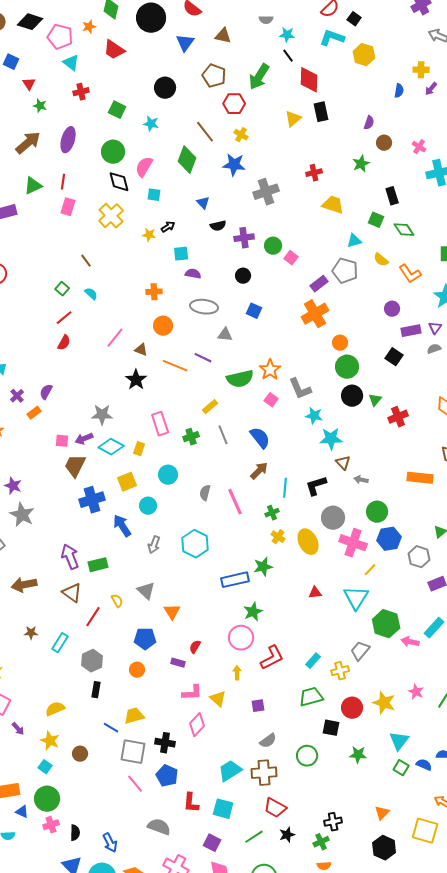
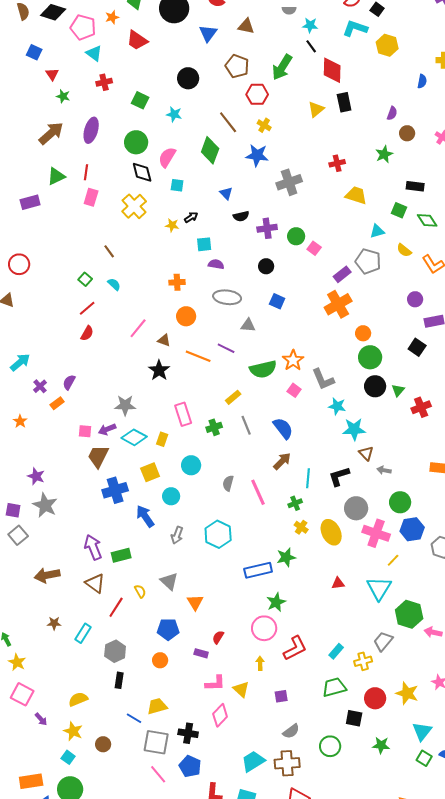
black rectangle: (392, 196) -> (415, 186), turned -66

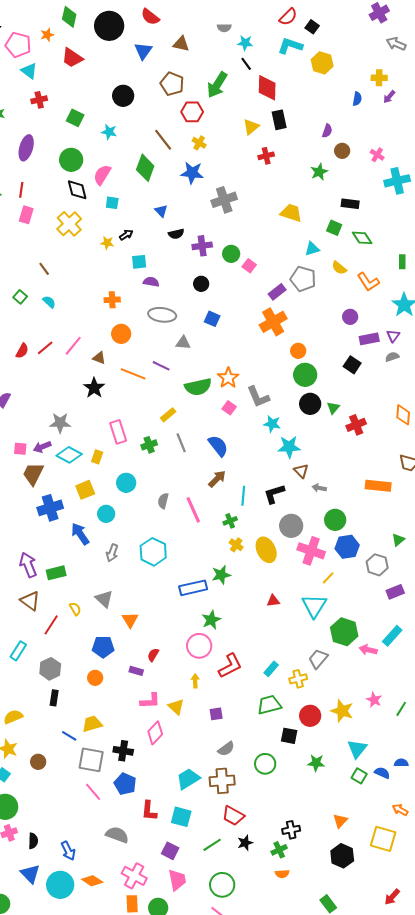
red cross: (337, 163) -> (266, 156), moved
red line: (87, 308) -> (45, 348), moved

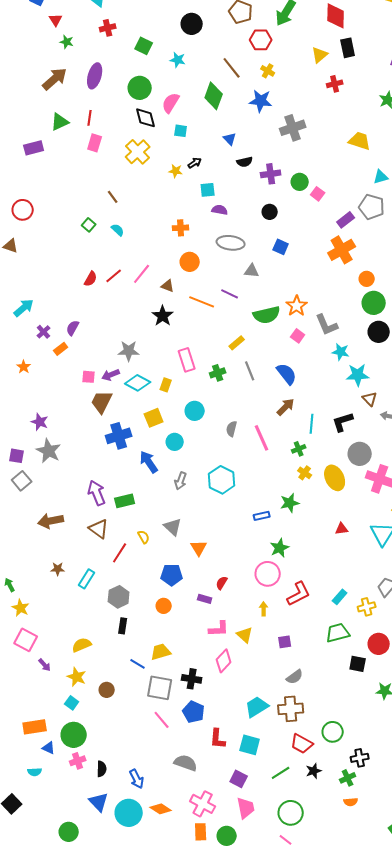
blue rectangle: (193, 588) -> (262, 516), size x0.6
green circle: (265, 764) -> (333, 732), moved

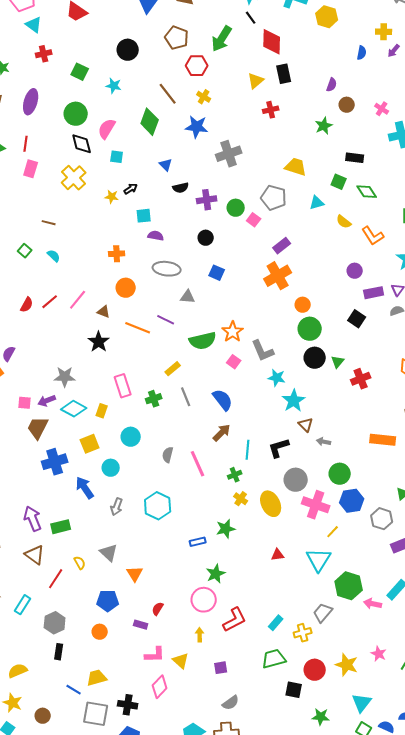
brown line: (113, 197) -> (49, 223), turned -40
gray pentagon: (372, 207) -> (274, 198), moved
cyan star: (358, 375) -> (294, 401), turned -30

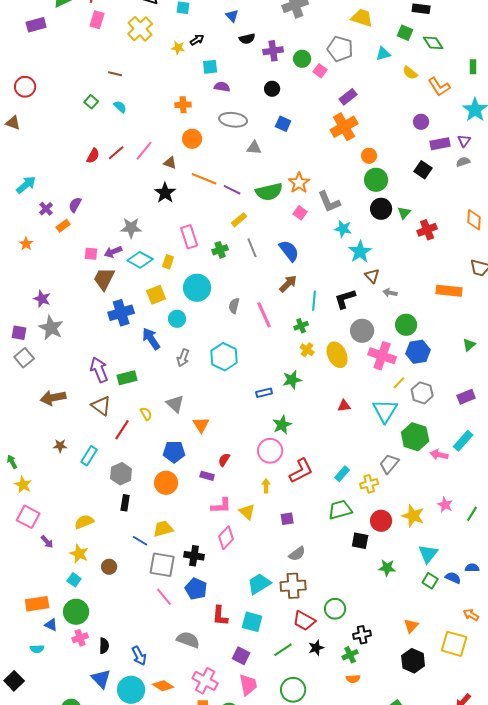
purple line: (166, 320) -> (232, 190), moved
cyan circle: (131, 437) -> (197, 288), size x1.4
gray hexagon: (382, 519) -> (422, 393), moved
orange circle: (100, 632) -> (166, 483), size x1.5

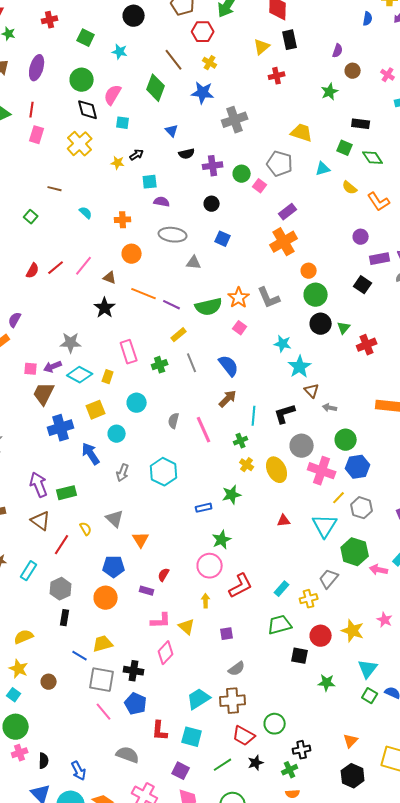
cyan semicircle: (120, 107) -> (86, 213), moved
gray L-shape: (329, 202) -> (269, 298), moved
cyan circle: (197, 288) -> (137, 403), size x0.7

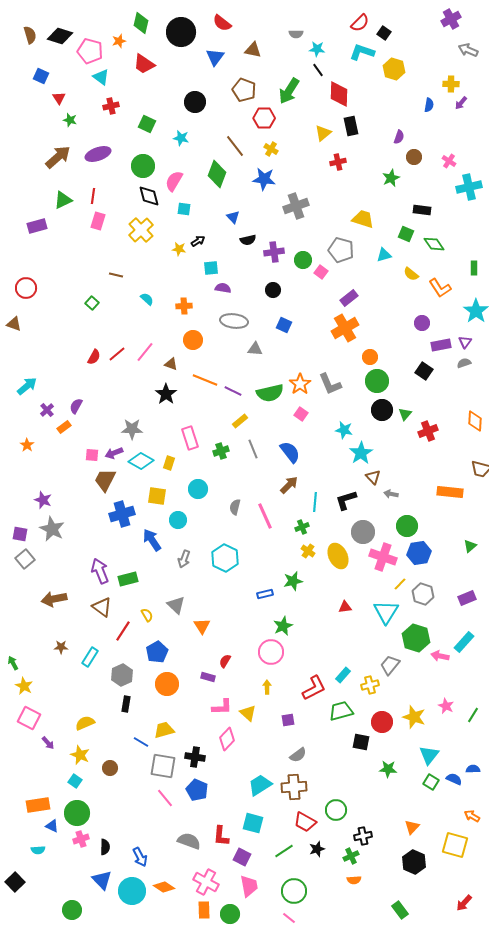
purple ellipse: (37, 68) -> (98, 154), turned 55
yellow square: (96, 410) -> (157, 496), turned 30
blue pentagon: (114, 567) -> (157, 652), moved, turned -30
red L-shape: (241, 586) -> (314, 688), moved
red L-shape: (160, 731) -> (221, 836), moved

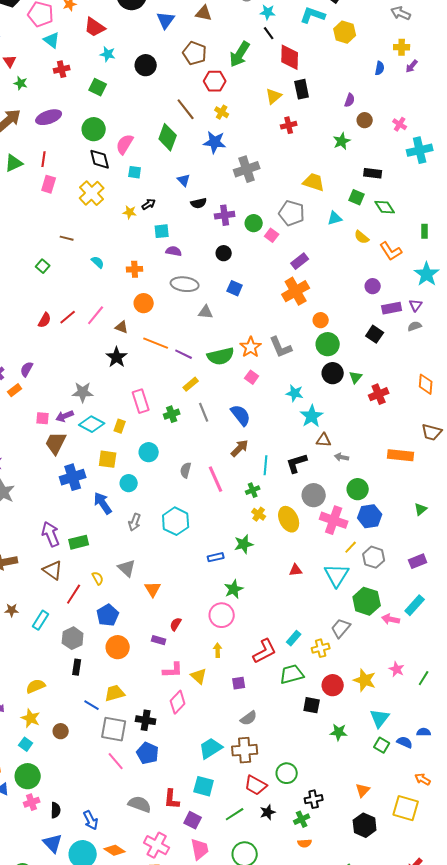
gray arrow: (468, 50) -> (401, 13), moved
cyan star: (181, 138) -> (108, 54), moved
brown triangle: (373, 477) -> (324, 440), turned -42

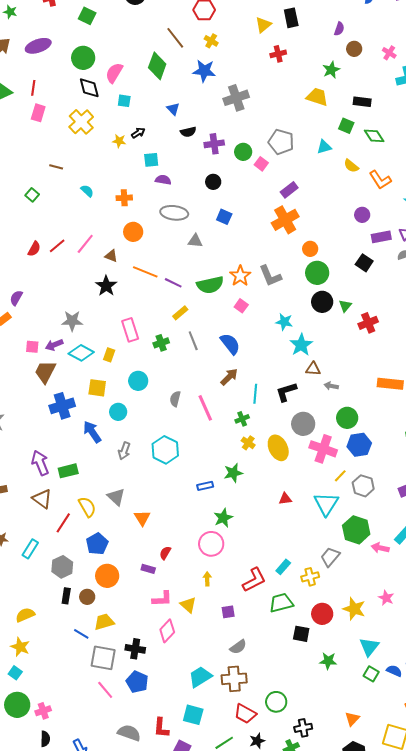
yellow trapezoid: (314, 182) -> (317, 97), moved
yellow semicircle: (98, 578) -> (87, 507), size x1.5
brown circle: (61, 731) -> (87, 597), moved
pink cross: (32, 802) -> (43, 711), moved

